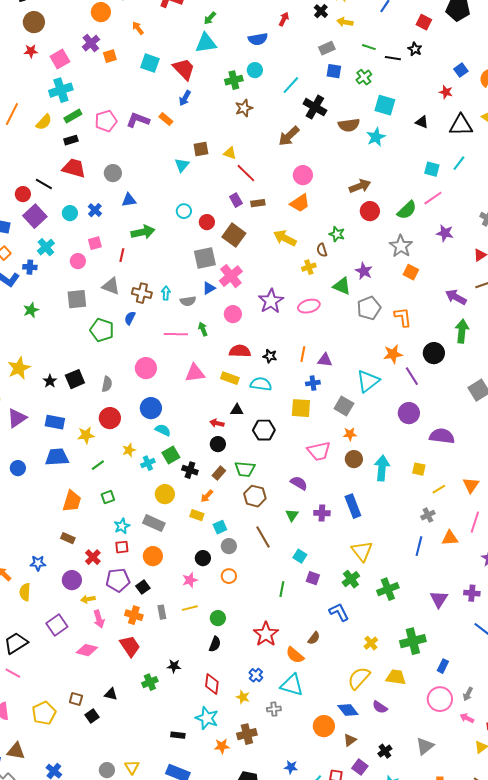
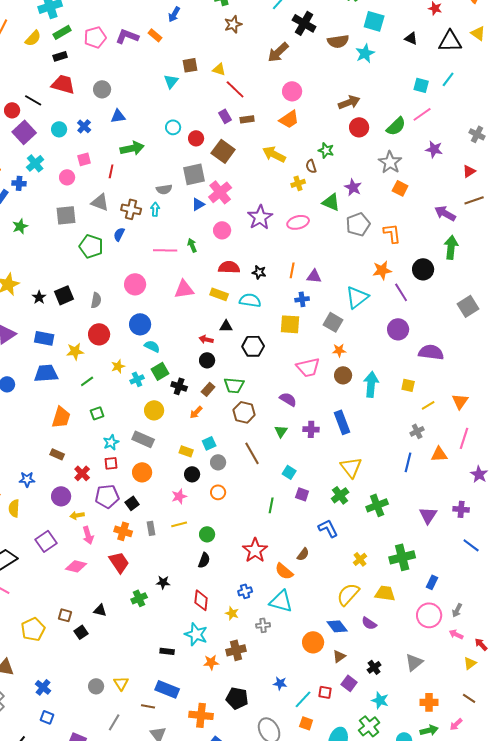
gray semicircle: (188, 301) -> (164, 189), moved
yellow rectangle: (197, 515) -> (186, 451), moved
blue cross: (256, 675) -> (245, 591), turned 32

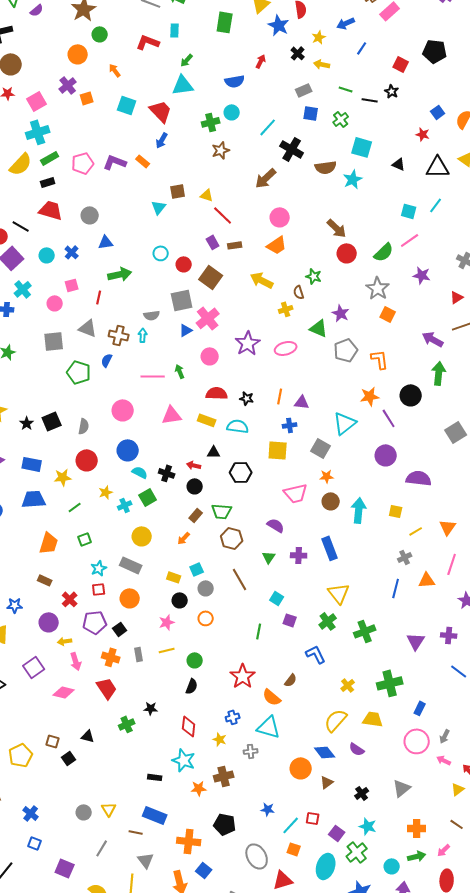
yellow semicircle: (33, 38) -> (21, 164), size x1.4
brown arrow: (349, 102) -> (337, 228), turned 65
black cross: (179, 386) -> (167, 473), moved
purple square: (349, 683) -> (337, 833), moved

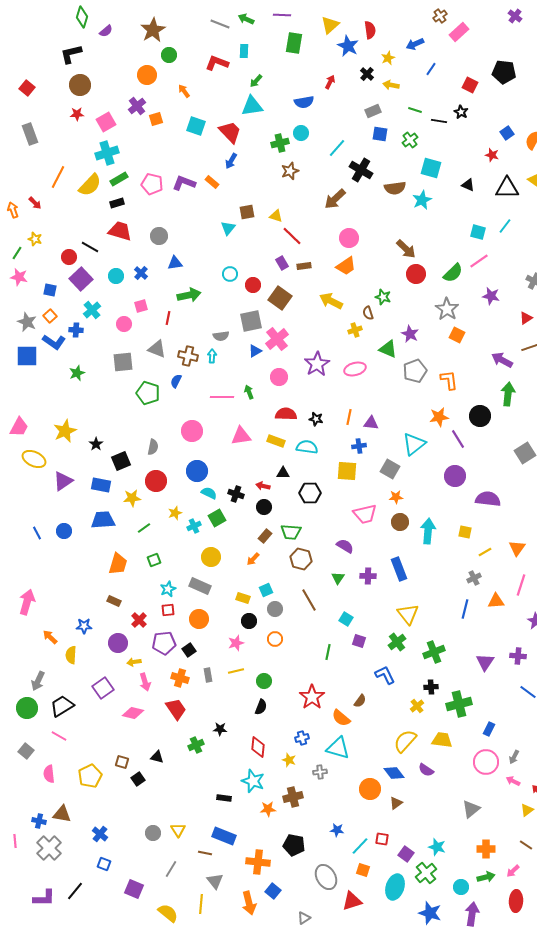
pink pentagon: (83, 163) -> (152, 184), turned 30
black square: (52, 421) -> (121, 461), moved
black cross: (362, 793) -> (431, 687), moved, turned 32

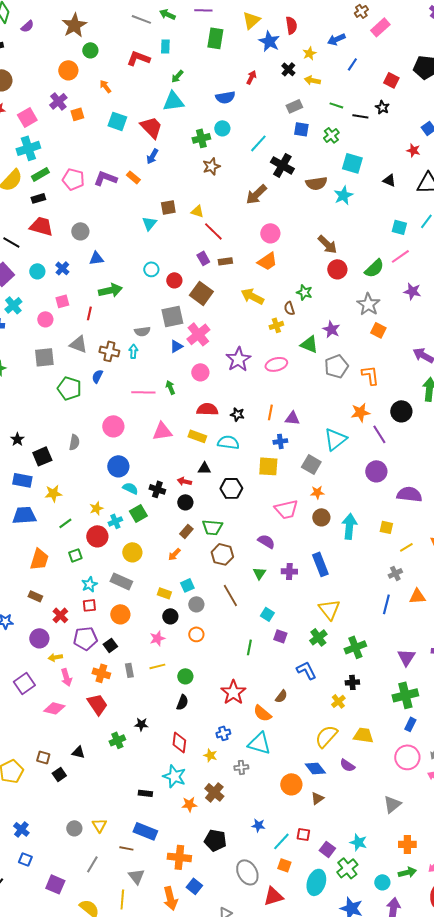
red circle: (156, 481) -> (97, 536), moved
green cross: (459, 704) -> (405, 695), moved
brown cross: (293, 797) -> (214, 792), turned -36

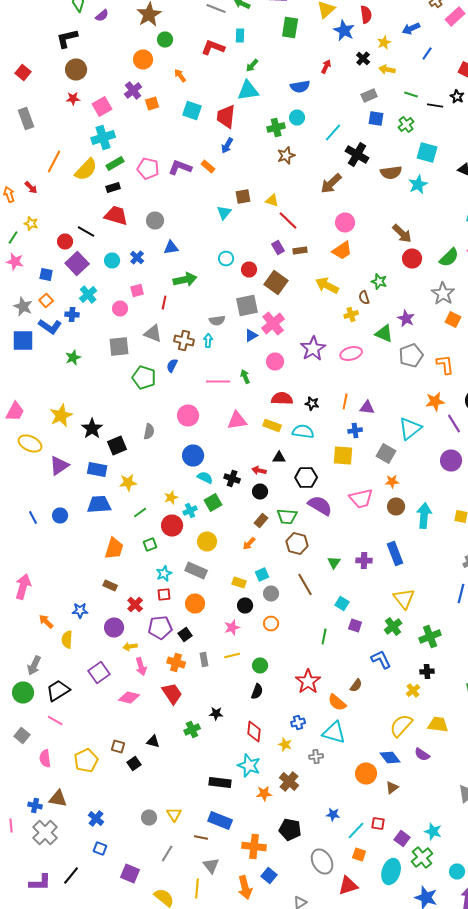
red trapezoid: (151, 127) -> (226, 116), turned -130
black star: (17, 439) -> (92, 428), size x1.5
purple semicircle: (266, 541) -> (320, 506), moved, size x1.4
black rectangle: (145, 793) -> (220, 782), size x1.5

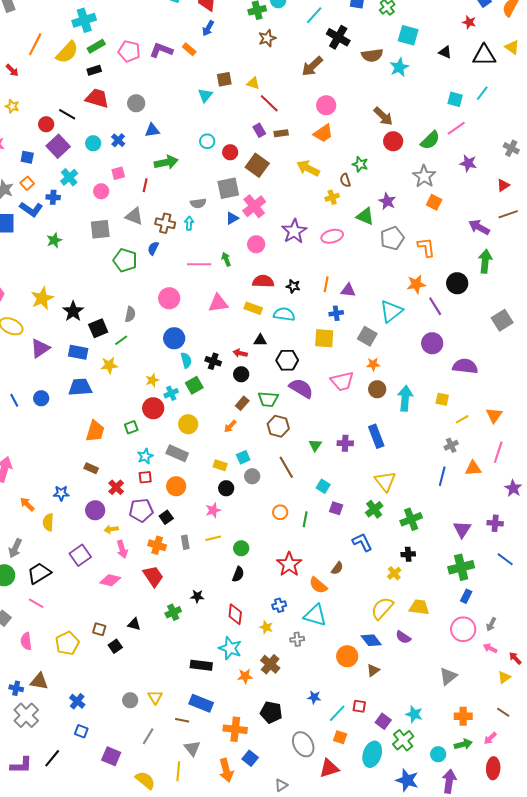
cyan semicircle: (205, 478) -> (186, 360), turned 49
green line: (140, 512) -> (121, 340), moved
orange circle: (271, 624) -> (280, 512), moved

